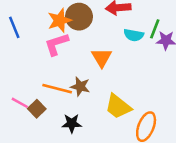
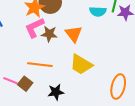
brown star: (80, 86) -> (49, 34), moved
yellow trapezoid: (118, 107) -> (81, 64), moved

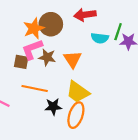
brown square: (25, 84) -> (21, 62), moved, turned -32
orange ellipse: (118, 87) -> (76, 115), moved
black star: (56, 92) -> (53, 107), moved

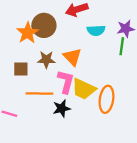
green line: (118, 32) -> (122, 46), moved
pink L-shape: (32, 49) -> (66, 82), moved, turned 135
orange ellipse: (76, 115) -> (106, 99), moved

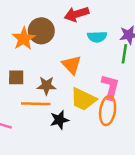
brown star: (46, 60) -> (46, 86), moved
pink L-shape: (66, 82) -> (110, 87), moved

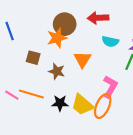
orange star: (24, 39) -> (57, 38), moved
yellow trapezoid: (83, 99) -> (82, 105), moved
orange line: (36, 104) -> (31, 94), moved

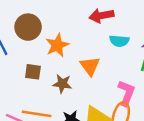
brown circle: (65, 24) -> (28, 27), moved

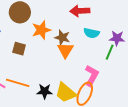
brown star: (62, 84) -> (62, 37), moved

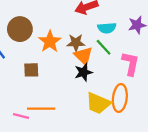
green line: (110, 52) -> (104, 47), moved, turned -49
pink L-shape: (92, 76) -> (130, 64), moved
black star: (45, 91) -> (83, 72), moved

